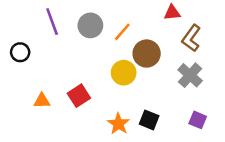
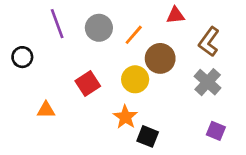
red triangle: (172, 13) -> (175, 15), moved
red square: (79, 96) -> (88, 84), moved
black square: (149, 120) -> (148, 136), moved
orange star: (118, 124) -> (125, 117), moved

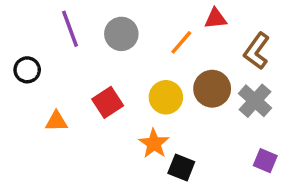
orange line: (134, 35) -> (181, 42), moved
brown circle: (160, 58) -> (212, 89), moved
orange triangle: (46, 110) -> (56, 121), moved

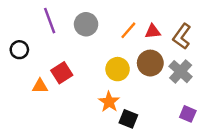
red triangle: (216, 18) -> (153, 32), moved
red square: (108, 102) -> (62, 73), moved

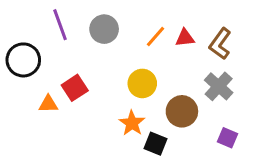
black circle: (19, 50) -> (23, 60), size x1.5
brown circle: (150, 63) -> (182, 111), moved

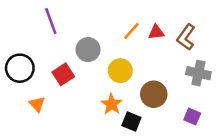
gray circle: (104, 29) -> (88, 50), moved
black circle: (23, 60) -> (20, 68), moved
gray cross: (219, 86) -> (198, 73), moved, turned -30
orange triangle: (48, 104) -> (37, 104), moved, turned 49

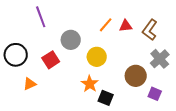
gray cross: (198, 73) -> (160, 59), turned 36
brown circle: (154, 94) -> (136, 76), moved
orange triangle: (37, 104) -> (30, 84), turned 48

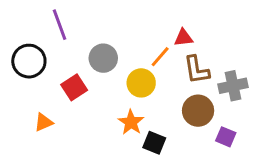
orange line: (106, 25) -> (160, 57), moved
brown L-shape: (150, 30) -> (197, 70), moved, turned -45
black circle: (16, 55) -> (29, 61), moved
gray cross: (160, 59) -> (233, 86), turned 30

